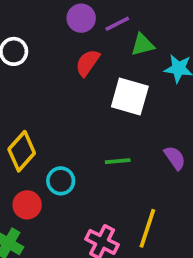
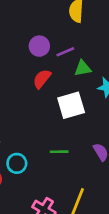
white square: (130, 96) -> (71, 105), turned -36

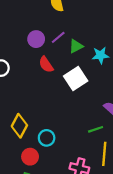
red semicircle: (42, 79) -> (46, 64), turned -56
green line: (59, 152) -> (96, 129), moved

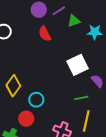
white square: (76, 79) -> (77, 65), moved
red circle: (30, 157) -> (26, 119), moved

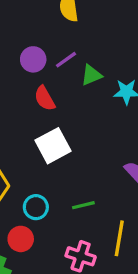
white square: (77, 65) -> (53, 146), moved
green line: (81, 98) -> (83, 205), moved

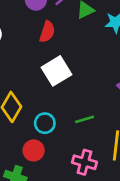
red semicircle: (45, 98) -> (47, 32), turned -130

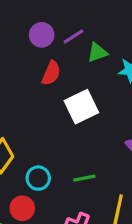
white square: (56, 71) -> (81, 107), moved

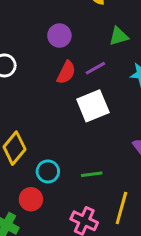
purple line: (73, 37) -> (95, 68), moved
green triangle: (97, 52) -> (119, 36), moved

